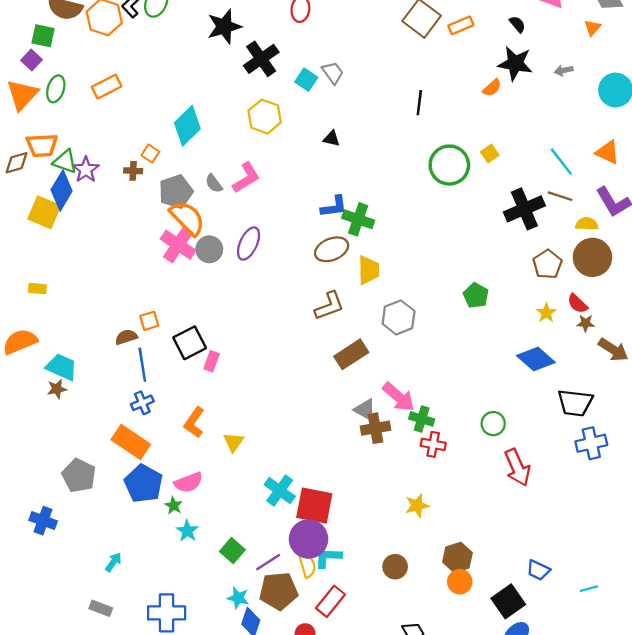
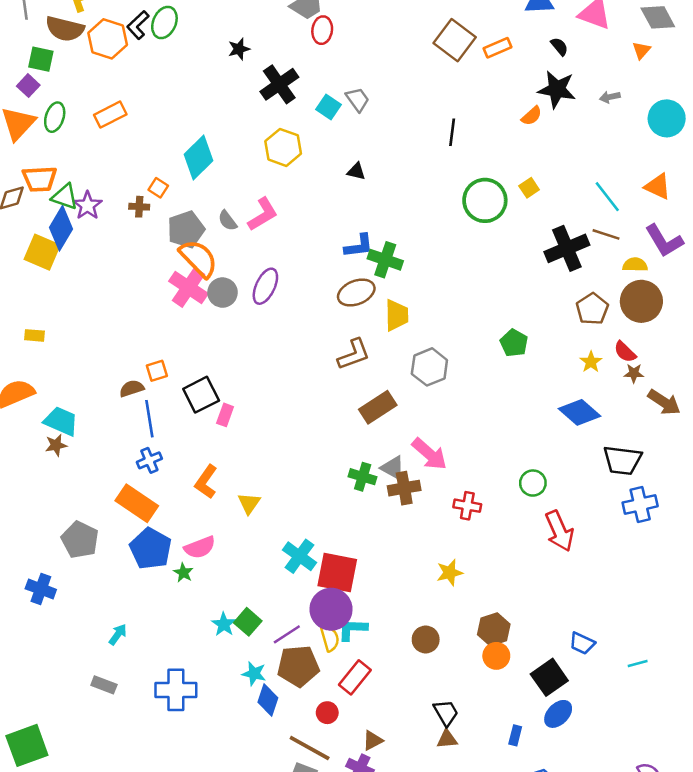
black star: (224, 27) -> (239, 49), size x0.6
green cross: (422, 419) -> (363, 477), moved
cyan star: (187, 531) -> (224, 624), moved

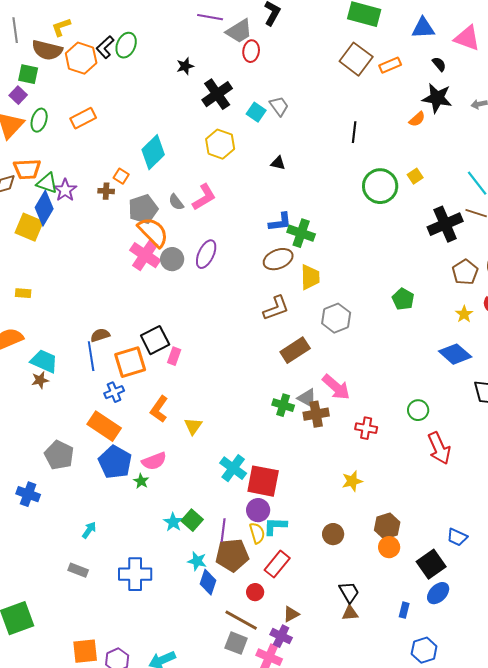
orange square: (157, 371) -> (130, 362), moved, size x1.8
blue line: (149, 419) -> (91, 356), moved
purple circle: (331, 609) -> (258, 510), size x0.7
purple line: (287, 634) -> (223, 530), turned -50

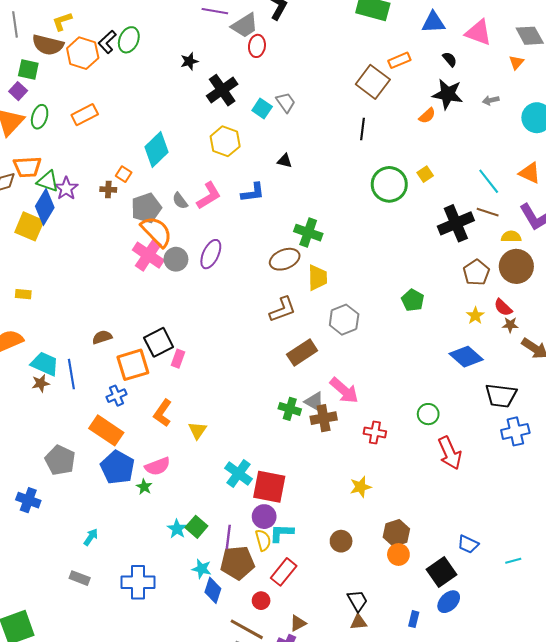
brown square: (356, 59) -> (373, 82), moved
blue L-shape: (280, 222) -> (253, 193), moved
blue line: (91, 356) -> (71, 374), moved

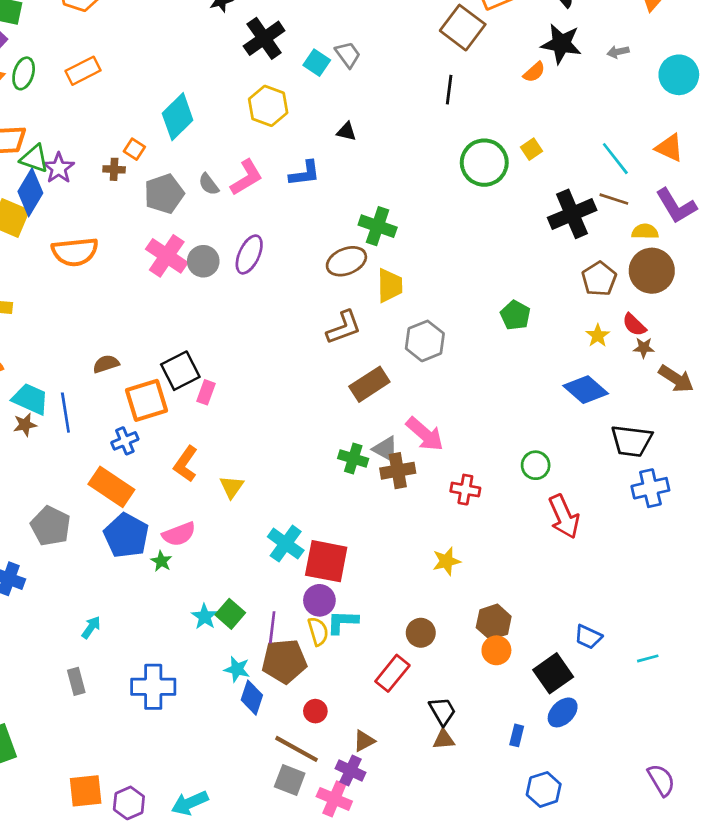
orange semicircle: (156, 232) -> (75, 252), moved, turned 128
red rectangle: (284, 572) -> (392, 673), moved
gray rectangle: (80, 578) -> (76, 681), turned 54

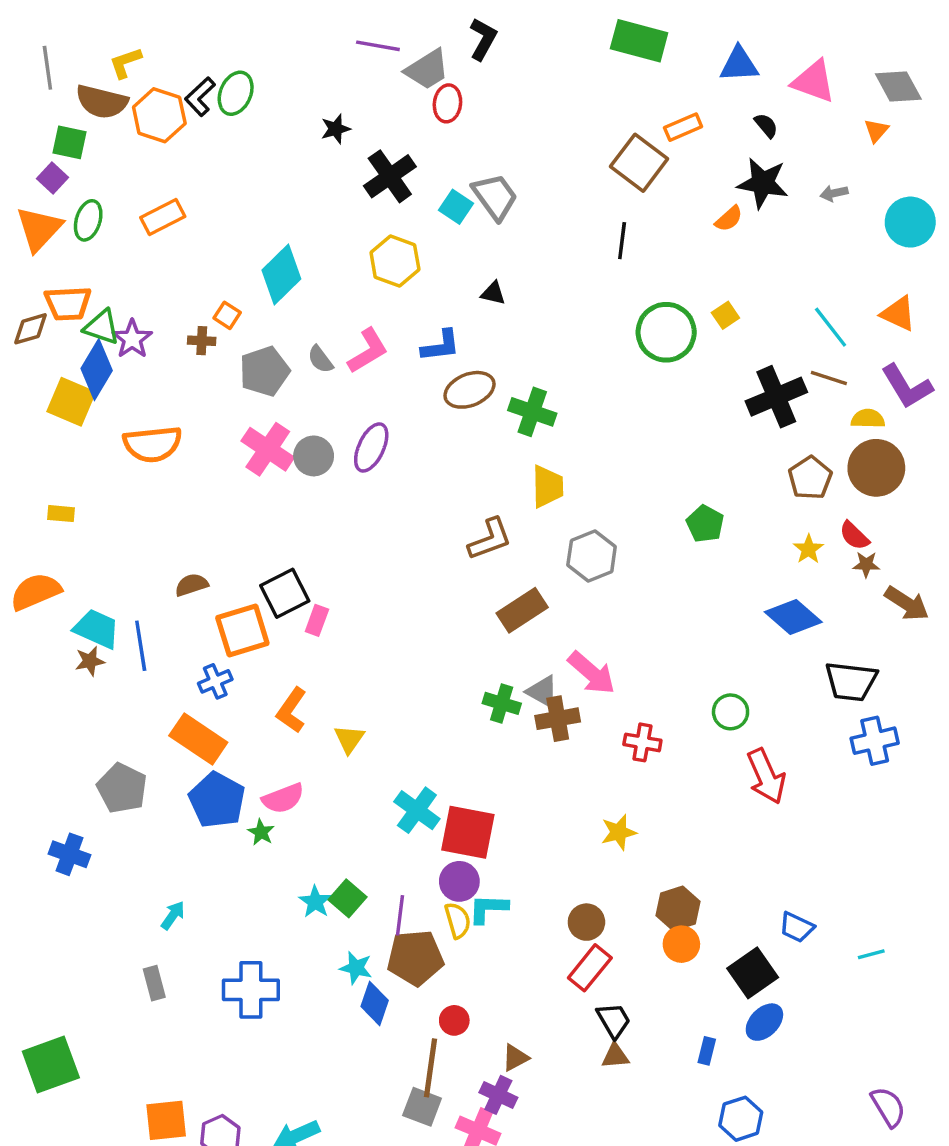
gray trapezoid: (348, 55) -> (495, 197), size x1.4
brown ellipse: (346, 261) -> (470, 390), moved
red rectangle: (392, 673) -> (590, 968), moved
brown line: (296, 749) -> (431, 1068), turned 69

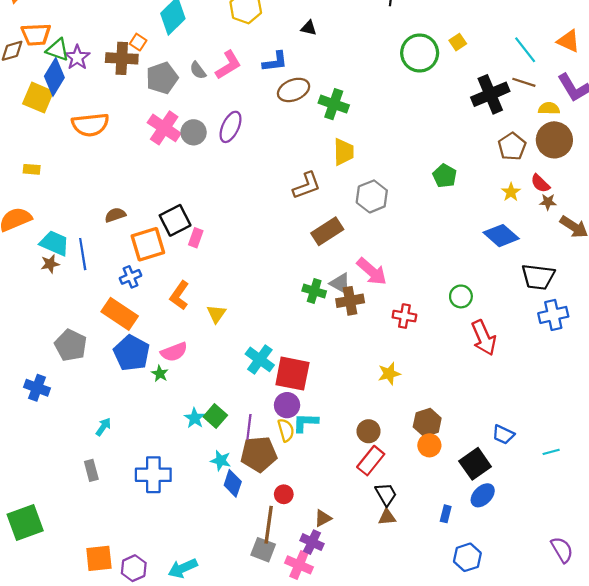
brown cross: (202, 341) -> (122, 58), size x1.8

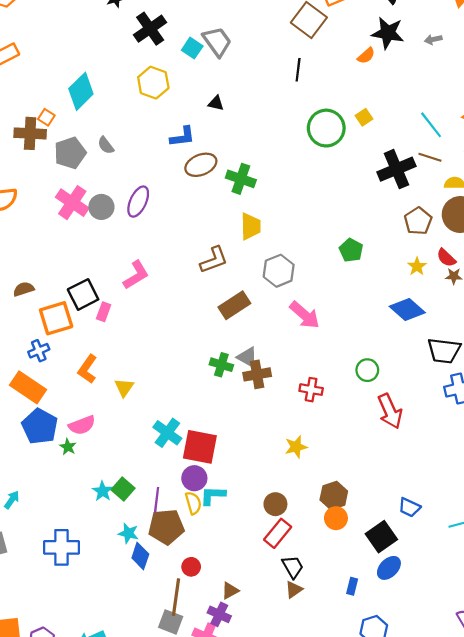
pink L-shape: (228, 65) -> (136, 275), moved
pink arrow: (372, 271) -> (305, 315), moved
brown triangle: (387, 517) -> (294, 590), turned -30

